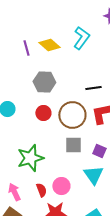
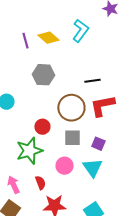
red circle: (43, 113) -> (42, 127), moved
pink circle: (61, 186) -> (64, 166), moved

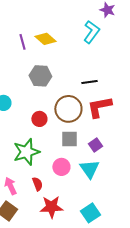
cyan L-shape: (80, 31) -> (91, 32), moved
red circle: (42, 127) -> (39, 119), moved
purple square: (98, 144) -> (95, 145), turned 32

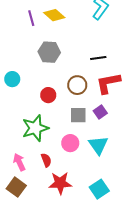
brown circle: (68, 109) -> (77, 85), size x0.7
purple square: (95, 145) -> (100, 112), moved

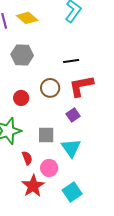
gray square: (78, 115) -> (46, 135), moved
pink circle: (70, 143) -> (49, 168), moved
red semicircle: (46, 160) -> (27, 158), moved
red star: (60, 183) -> (33, 186), turned -30

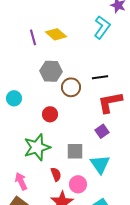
brown circle: (50, 88) -> (71, 87), moved

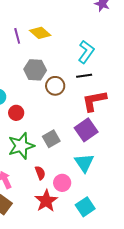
cyan L-shape: (102, 27) -> (86, 52), moved
red circle: (50, 114) -> (16, 113), moved
purple square: (102, 131) -> (86, 130), size x1.6
gray square: (75, 151) -> (51, 139), moved, turned -30

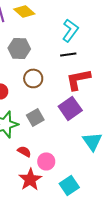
brown circle: (55, 86) -> (33, 78), moved
cyan triangle: (84, 163) -> (92, 141), moved
red semicircle: (40, 173) -> (24, 151), turned -40

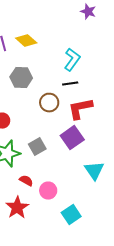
brown circle: (33, 78) -> (49, 103), moved
red star: (30, 179) -> (17, 208), moved

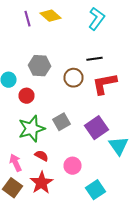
cyan L-shape: (72, 60) -> (96, 19), moved
gray hexagon: (21, 78) -> (40, 66), moved
purple square: (72, 138) -> (96, 128), moved
red semicircle: (26, 181) -> (42, 156), moved

